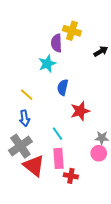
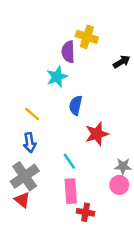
red triangle: (34, 166) -> (22, 200), moved, size x0.6

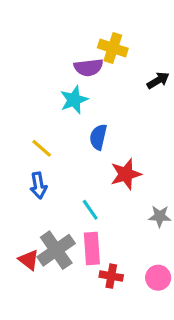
purple semicircle: (68, 52) -> (89, 67), turned -95
gray cross: (25, 176) -> (56, 250), moved
pink circle: (119, 185) -> (158, 278), moved

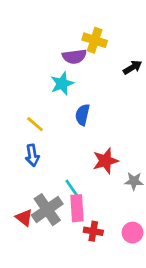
red star: (126, 174) -> (105, 161), moved
cyan line: (90, 210) -> (72, 188), moved

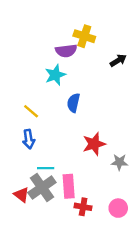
cyan line: (72, 188) -> (46, 168), moved, turned -56

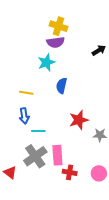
yellow cross: (84, 36) -> (58, 26), moved
yellow line: (31, 111) -> (26, 93), turned -32
cyan line: (46, 168) -> (38, 131), moved
red triangle: (21, 195) -> (10, 172), moved

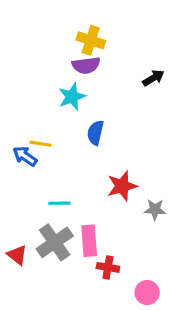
blue arrow: (24, 116) -> (25, 156), moved, turned 133
red triangle: (10, 172) -> (17, 255), moved
pink circle: (99, 173) -> (147, 293), moved

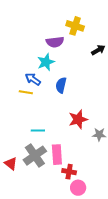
yellow cross: (91, 40) -> (75, 26), moved
blue arrow: (25, 156) -> (33, 79), moved
pink circle: (147, 293) -> (78, 188), moved

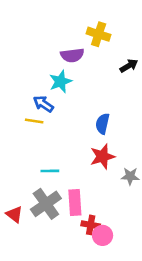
blue semicircle: (61, 85) -> (103, 124), moved
pink circle: (78, 188) -> (103, 235), moved

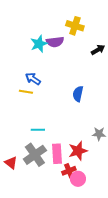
cyan star: (60, 82) -> (39, 44), moved
red star: (103, 156) -> (78, 151), moved
red cross: (91, 225) -> (69, 171), turned -32

